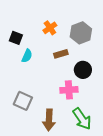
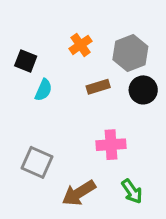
black circle: (83, 70) -> (143, 90), moved
green arrow: (82, 119) -> (132, 191), size x0.7
brown arrow: (49, 120) -> (79, 193), turned 55

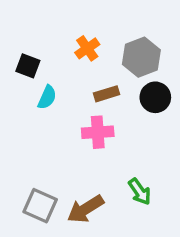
pink cross: (111, 145) -> (98, 132), moved
gray square: (37, 162) -> (40, 206), moved
green arrow: (132, 191) -> (140, 192), moved

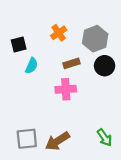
black square: (28, 66) -> (19, 45), turned -35
green arrow: (140, 192) -> (105, 138), moved
gray square: (40, 206) -> (27, 139), turned -30

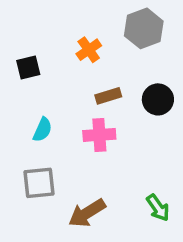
gray hexagon: (95, 39) -> (144, 28), moved
cyan semicircle: (32, 66) -> (43, 130), moved
gray square: (27, 139) -> (39, 183), moved

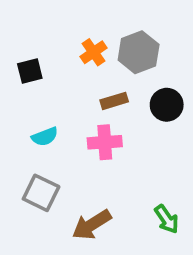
gray hexagon: (144, 28) -> (139, 52), moved
cyan semicircle: (43, 130) -> (45, 137), turned 45
gray square: (39, 183) -> (41, 193), turned 32

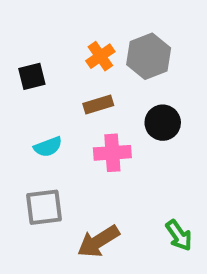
brown rectangle: (114, 101) -> (98, 105), moved
black circle: (167, 105) -> (163, 123), moved
gray square: (41, 193) -> (44, 207), turned -33

